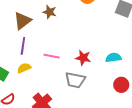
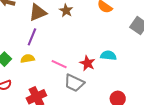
pink line: (52, 56) -> (59, 64), moved
cyan semicircle: (113, 58) -> (108, 55), moved

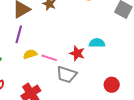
yellow semicircle: (28, 59) -> (30, 54), moved

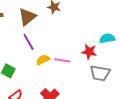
purple line: (19, 34) -> (29, 42), turned -36
gray trapezoid: (66, 75) -> (100, 73), moved

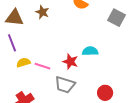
brown triangle: (27, 17) -> (14, 18), turned 36
gray trapezoid: (100, 73) -> (65, 85), moved

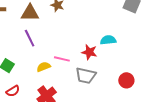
yellow semicircle: (23, 63) -> (44, 67), moved

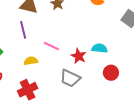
pink line: (62, 59) -> (52, 46), moved
red circle: (126, 80) -> (111, 73), moved

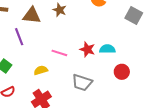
purple line: (23, 30) -> (19, 37), moved
red star: (79, 56) -> (87, 49), moved

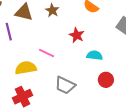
red star: (87, 49) -> (77, 35), moved
yellow semicircle: (41, 70) -> (26, 68), size x1.5

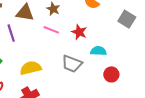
pink line: (47, 53) -> (51, 30), moved
gray trapezoid: (65, 85) -> (72, 64), moved

